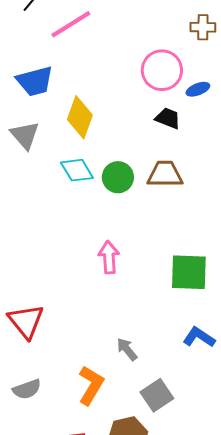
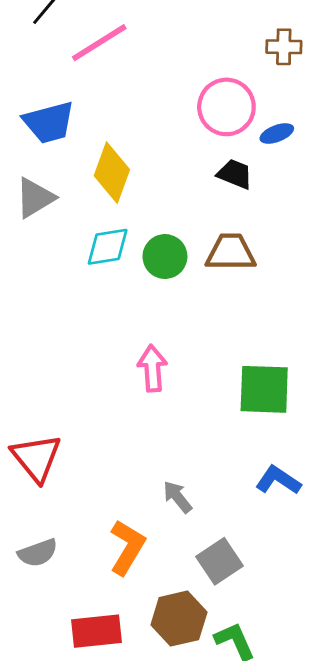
gray triangle: (25, 135) -> (35, 198), turned 40
cyan diamond: (77, 170) -> (108, 247), turned -68

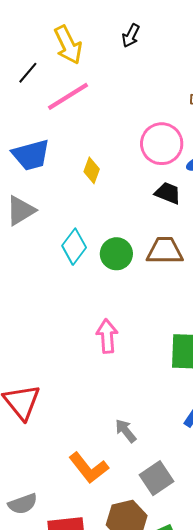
yellow diamond: (112, 173) -> (92, 170), moved, size x0.6
cyan diamond: (108, 247) -> (74, 247), turned -44
orange L-shape: (127, 547) -> (89, 468), turned 111
gray semicircle: (38, 553) -> (23, 504), moved

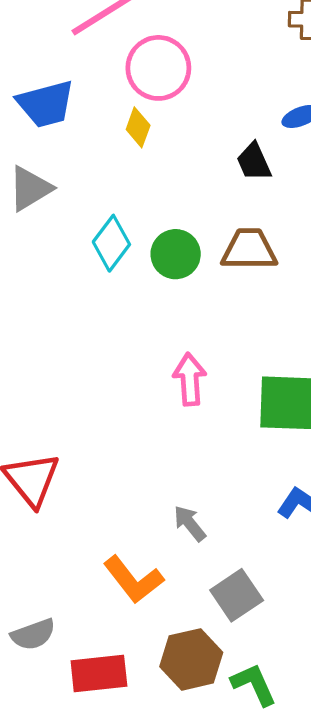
pink circle: (162, 144) -> (158, 68), moved
black trapezoid: (168, 193) -> (254, 162), turned -136
pink arrow: (107, 336) -> (190, 379), moved

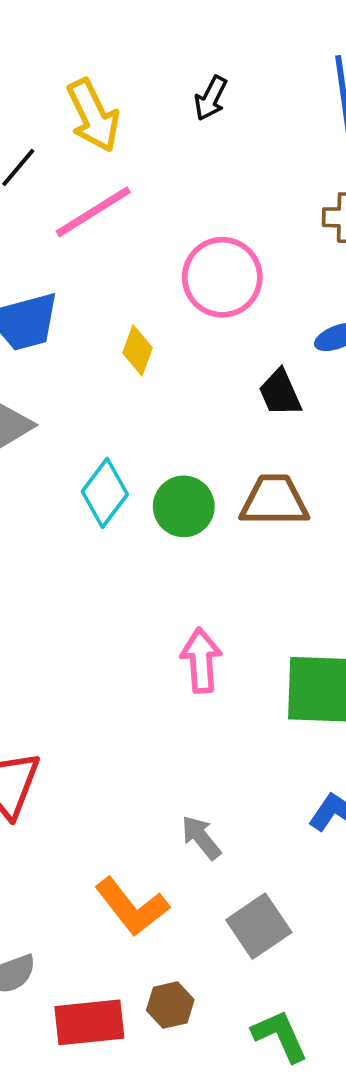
pink circle: (158, 68) -> (222, 277), moved
brown hexagon: (191, 659) -> (170, 1005), moved, size x0.6

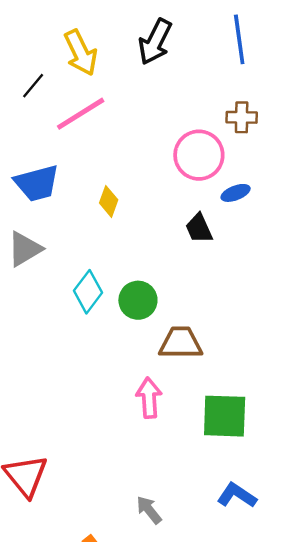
black arrow: (211, 98) -> (155, 42), size x1.6
pink circle: (222, 277) -> (199, 155), moved
brown trapezoid: (274, 501) -> (181, 343), moved

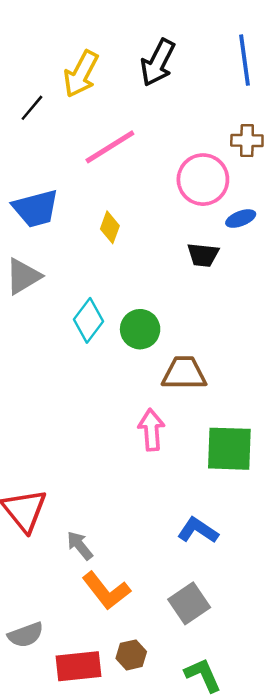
yellow arrow: (81, 53) -> (81, 74), turned 54
pink line: (81, 114) -> (110, 147), moved
black trapezoid: (199, 228) -> (203, 255), turned -60
blue L-shape: (237, 495) -> (198, 530), moved
gray arrow: (149, 510) -> (80, 546), moved

